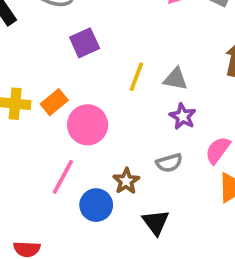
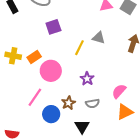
gray triangle: (176, 79) -> (99, 38), moved
purple star: (183, 116) -> (87, 79), moved
gray semicircle: (169, 163) -> (93, 103), moved

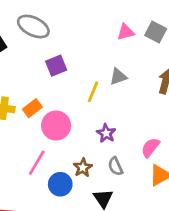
gray triangle: (99, 38) -> (118, 77), turned -32
gray semicircle: (93, 103) -> (115, 166), turned 80

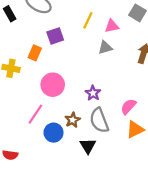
pink triangle: (126, 32) -> (112, 26), moved
yellow line: (93, 92) -> (88, 20), moved
orange rectangle: (32, 108) -> (35, 53), moved, turned -32
gray semicircle: (115, 166) -> (99, 120), size x1.6

